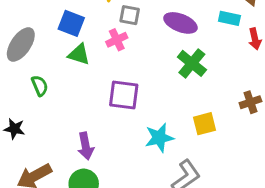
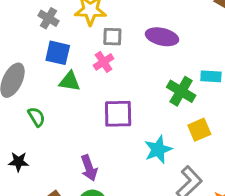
cyan rectangle: (229, 18) -> (211, 76), moved
green cross: (192, 63) -> (181, 91), moved

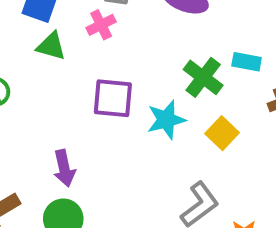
yellow square: (199, 130) -> (222, 133), turned -30
cyan star: (158, 149) -> (166, 120), moved

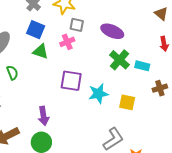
green cross: (203, 77) -> (119, 60), moved
yellow square: (222, 133) -> (127, 102), turned -35

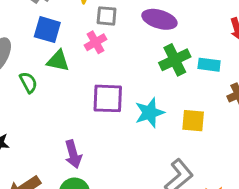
green cross: (119, 60) -> (175, 60), turned 30
green semicircle: (12, 73) -> (28, 82), moved

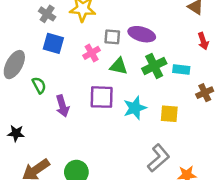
gray square: (107, 16) -> (112, 37), moved
green triangle: (58, 61) -> (119, 66), moved
purple arrow: (73, 154) -> (62, 106), moved

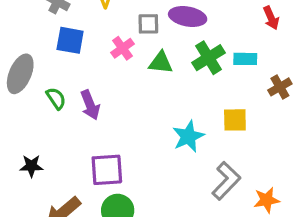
purple square: (102, 97) -> (107, 170), moved
purple arrow: (62, 106) -> (90, 105), moved
cyan star: (135, 108) -> (188, 136), moved

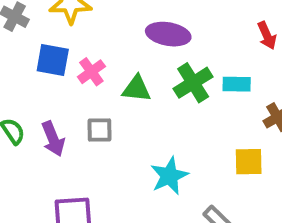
gray square: (148, 24) -> (99, 130), moved
blue square: (70, 40) -> (53, 60), moved
yellow square: (235, 120) -> (249, 162), moved

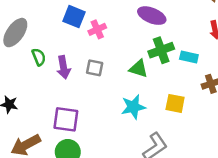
green triangle: (137, 89) -> (139, 69), moved
yellow square: (249, 162) -> (175, 103), moved

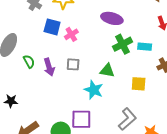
green triangle: (139, 69) -> (107, 71), moved
cyan star: (133, 107) -> (94, 90), moved, turned -30
purple square: (66, 119) -> (81, 119), moved

